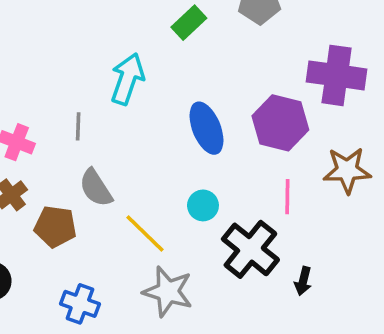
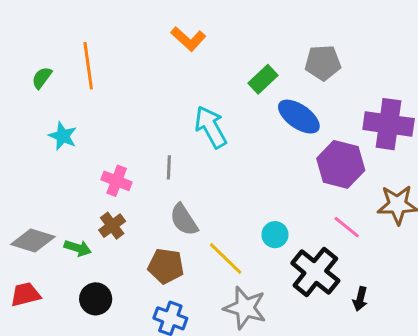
cyan arrow: (127, 79) -> (211, 127), turned -48
blue ellipse: (206, 128) -> (299, 117), moved, turned -33
pink line: (287, 197) -> (347, 227), turned -52
brown pentagon: (55, 227) -> (166, 266), moved

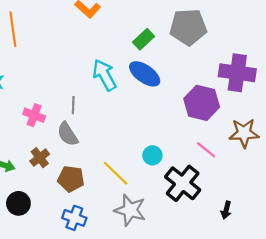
gray pentagon: (323, 63) -> (188, 27), size x1.4
blue ellipse: (299, 117) -> (145, 74), moved
gray semicircle: (184, 220) -> (68, 134), moved
brown cross: (112, 226) -> (40, 158), moved
black arrow: (360, 299) -> (226, 210), moved

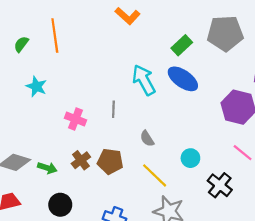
gray semicircle: (68, 134) -> (147, 139), moved, size x0.7
brown pentagon: (71, 179) -> (110, 161), moved
black cross: (183, 183) -> (220, 185), size x0.7

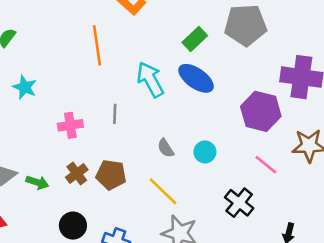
orange line: (55, 35) -> (97, 45), moved
pink cross: (75, 119) -> (70, 125), turned -30
gray semicircle: (147, 139) -> (166, 148), moved
cyan circle: (190, 158) -> (205, 152), moved
black circle: (60, 205) -> (73, 226), moved

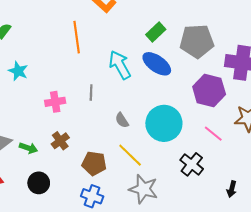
gray pentagon: (246, 25) -> (197, 41), moved
gray semicircle: (166, 148) -> (122, 120), moved
cyan circle: (205, 152) -> (164, 123), size x2.0
brown pentagon: (111, 175) -> (94, 163), moved
black circle: (73, 226) -> (39, 183), moved

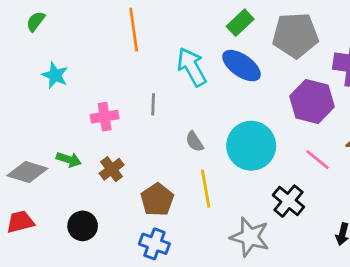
green arrow: (28, 148) -> (69, 160), moved
yellow line: (130, 155) -> (206, 189), turned 36
brown pentagon: (94, 163) -> (157, 200), turned 30
gray star: (143, 189) -> (250, 237), moved

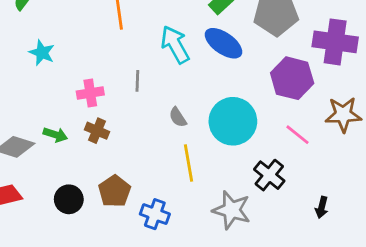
brown cross: (112, 169) -> (97, 131), moved, turned -30
brown pentagon: (157, 200) -> (115, 191), moved
blue cross: (154, 244) -> (155, 214), moved

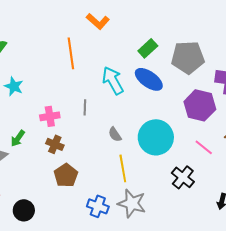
green arrow: (55, 135) -> (18, 138), moved, turned 108
brown pentagon: (115, 191) -> (66, 175), moved
black circle: (69, 199) -> (24, 210), moved
gray star: (232, 210) -> (132, 203), moved

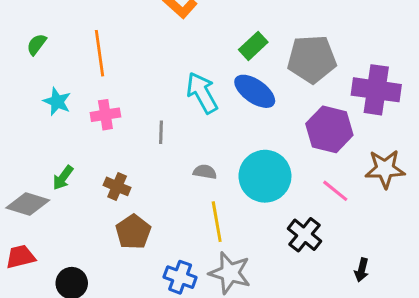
orange line: (71, 53) -> (100, 53), moved
pink cross: (50, 116) -> (105, 115), moved
gray semicircle: (115, 134) -> (205, 172), turned 133

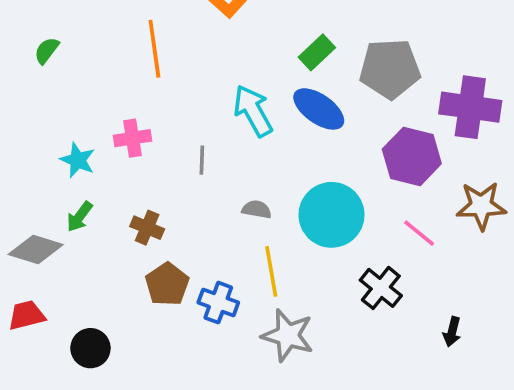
orange line: (100, 53) -> (154, 49), moved
cyan star: (57, 102) -> (78, 160), moved
blue cross: (180, 277) -> (218, 303), moved

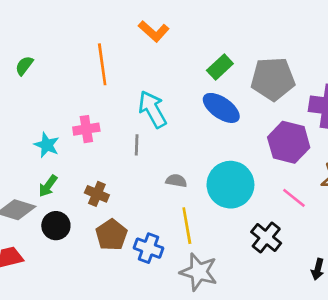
cyan arrow: (253, 111) -> (152, 109), moved
black circle: (90, 348) -> (56, 226), moved

